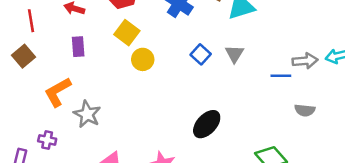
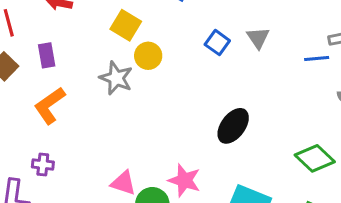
purple rectangle: (78, 47) -> (47, 55), moved
gray star: (87, 114) -> (116, 78), moved

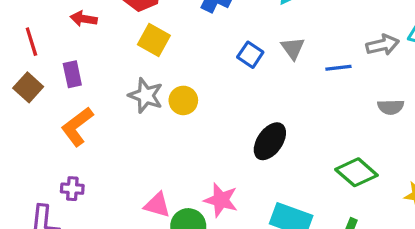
yellow circle: (148, 56) -> (183, 100), moved
blue line: (317, 59) -> (338, 68), moved

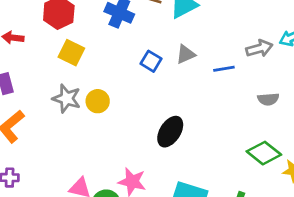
gray triangle: (293, 48) -> (186, 54), turned 45
green diamond: (356, 172) -> (264, 153), moved

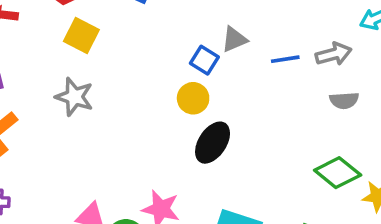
gray arrow: (259, 48) -> (334, 54), moved
blue square: (151, 61) -> (204, 60), moved
yellow circle: (98, 101) -> (193, 98), moved

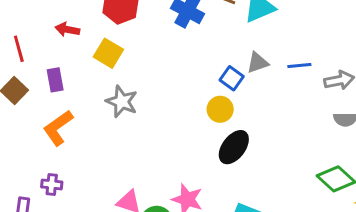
yellow square: (81, 35) -> (108, 53), moved
blue line: (285, 59) -> (299, 66), moved

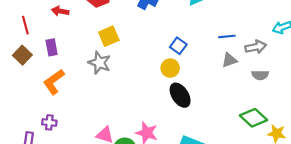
yellow square: (108, 53) -> (109, 36), moved, turned 36
gray triangle: (258, 63) -> (229, 60), moved
black ellipse: (234, 147) -> (180, 95), turned -70

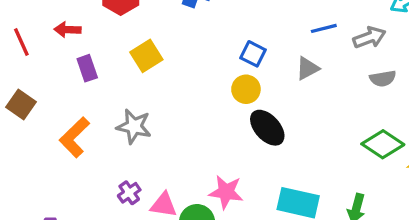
red line: (25, 25) -> (21, 42), moved
purple rectangle: (52, 47) -> (87, 68), moved
gray triangle: (229, 60) -> (307, 68), moved
gray star: (99, 63) -> (134, 126), moved
purple cross: (49, 122) -> (129, 193), moved, turned -32

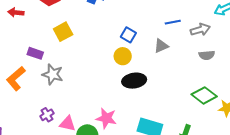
purple rectangle: (87, 68) -> (35, 53), moved, turned -56
black ellipse: (267, 128) -> (134, 81), turned -60

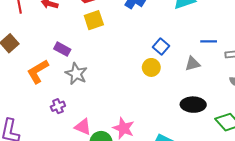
yellow square: (63, 32) -> (94, 20), moved
black ellipse: (134, 81) -> (193, 105), moved
purple cross: (47, 115) -> (58, 106), moved

